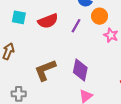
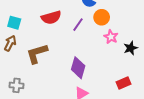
cyan square: (19, 17) -> (14, 23), moved
brown L-shape: (45, 70) -> (37, 53), moved

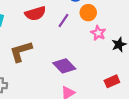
purple diamond: (78, 68) -> (64, 66), turned -60

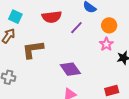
orange circle: (88, 13) -> (109, 25), moved

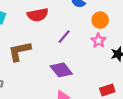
purple line: (76, 28) -> (64, 37), moved

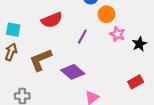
orange circle: (100, 20) -> (106, 14), moved
purple diamond: (61, 70) -> (73, 72), moved

